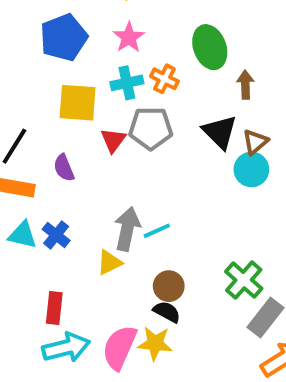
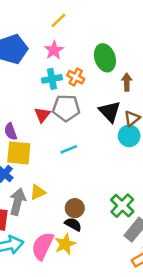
yellow square: (78, 103) -> (19, 153), moved
gray arrow: (127, 229) -> (18, 202), moved
cyan line: (157, 231) -> (69, 149), moved
yellow star: (155, 343) -> (65, 244), turned -30

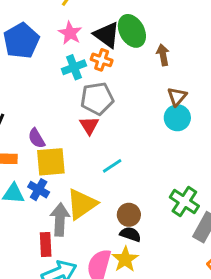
black triangle: (110, 112) -> (107, 35), moved
red triangle: (42, 115) -> (89, 126), moved
cyan line: (69, 149) -> (112, 166), moved
yellow triangle: (38, 192) -> (82, 204), size x1.6

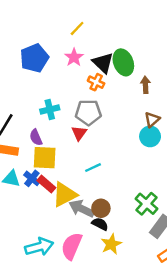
cyan cross: (74, 67) -> (50, 109), moved
gray arrow: (60, 220) -> (82, 209), moved, turned -75
red rectangle: (46, 244) -> (46, 184), moved, turned -54
yellow star: (125, 259) -> (111, 244), moved

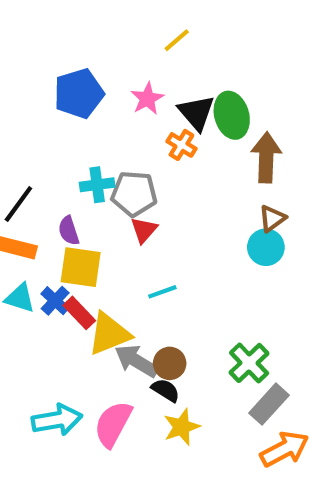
yellow line: (77, 28) -> (177, 40), moved
brown arrow: (145, 85) -> (266, 157), size x1.6
gray pentagon: (88, 112) -> (134, 194), moved

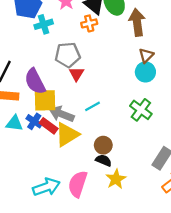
orange cross: (181, 145) -> (89, 23), turned -35
cyan cross: (97, 185) -> (44, 24), moved
purple semicircle: (69, 231) -> (35, 81), size x1.6
gray arrow: (136, 361) -> (62, 114), moved
green cross: (249, 363) -> (141, 110), moved

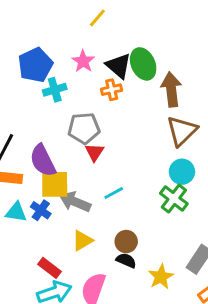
brown triangle: (146, 55) -> (182, 131), size x1.6
cyan circle: (145, 72) -> (182, 172), moved
red rectangle: (49, 126) -> (50, 268), moved
yellow triangle: (67, 135) -> (82, 241), moved, size x0.7
yellow star: (116, 179) -> (161, 277), moved

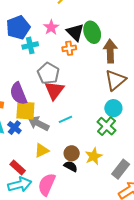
gray pentagon: (84, 128) -> (48, 73), turned 30
red triangle: (95, 152) -> (54, 90), size x1.5
yellow star: (161, 277) -> (94, 156), moved

